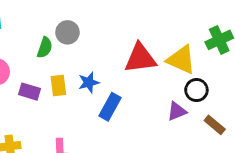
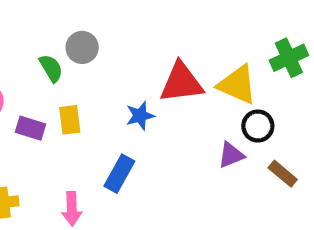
green semicircle: (45, 48) -> (51, 68), turned -50
blue star: (89, 82) -> (140, 116), moved
blue rectangle: (110, 107) -> (119, 174), moved

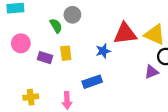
blue rectangle: (119, 174) -> (92, 82), turned 42

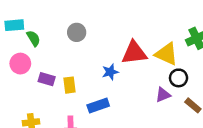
green semicircle: (56, 26) -> (33, 38), moved
yellow rectangle: (66, 53) -> (69, 85), moved

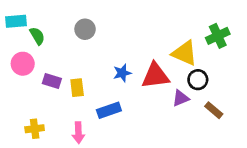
red triangle: (134, 53) -> (155, 76), moved

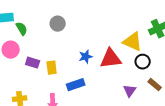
purple triangle: (181, 98) -> (130, 91), moved, turned -32

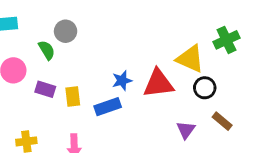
gray circle: (58, 24) -> (66, 31), moved
green semicircle: (22, 29) -> (47, 50), moved
blue rectangle: (76, 85) -> (108, 107), moved

